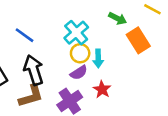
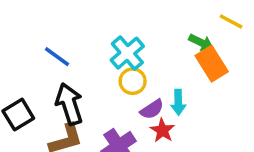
green arrow: (118, 18) -> (201, 43), moved
cyan arrow: (98, 58) -> (178, 102), moved
purple semicircle: (79, 73) -> (152, 109), moved

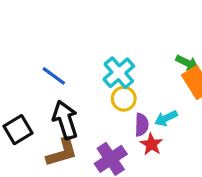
cyan arrow: (178, 102) -> (166, 118), turned 65
purple semicircle: (152, 109) -> (142, 125), turned -55

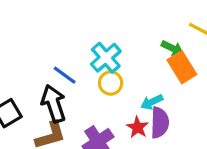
blue line: (54, 76) -> (65, 75), moved
purple semicircle: (142, 125) -> (160, 123), moved, size x1.4

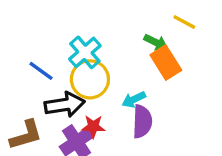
yellow circle: (111, 83) -> (90, 79), size x1.5
black arrow: (54, 104) -> (65, 105), moved, turned 99
red star: (137, 127) -> (93, 127), moved, turned -30

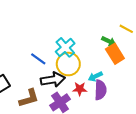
red star: (93, 127) -> (80, 89), moved

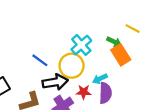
cyan cross: (65, 47) -> (81, 45), moved

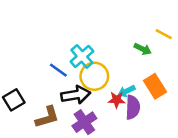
cyan cross: (81, 45) -> (82, 56), moved
orange rectangle: (121, 55) -> (155, 86), moved
red star: (84, 92) -> (117, 100), moved

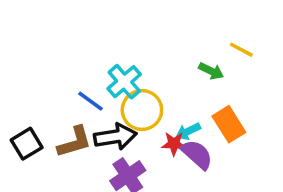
purple semicircle: (133, 107) -> (197, 154), turned -50
brown L-shape: (47, 117) -> (75, 142), moved

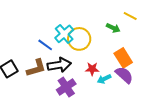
yellow circle: (142, 110) -> (79, 39), moved
cyan arrow: (188, 131) -> (104, 79), moved
purple semicircle: (197, 154) -> (124, 75), moved

